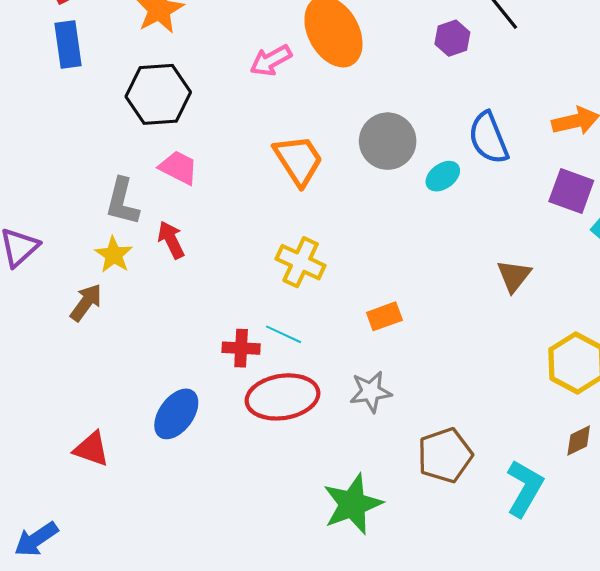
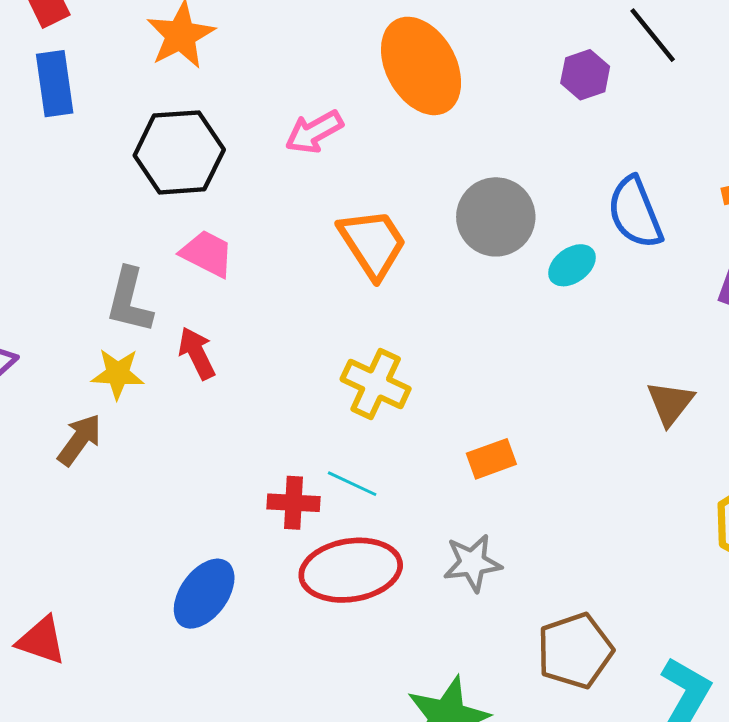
pink arrow: (271, 60) -> (314, 132), moved
yellow star: (114, 255) -> (118, 374), turned -30
red triangle: (91, 449) -> (41, 641), moved

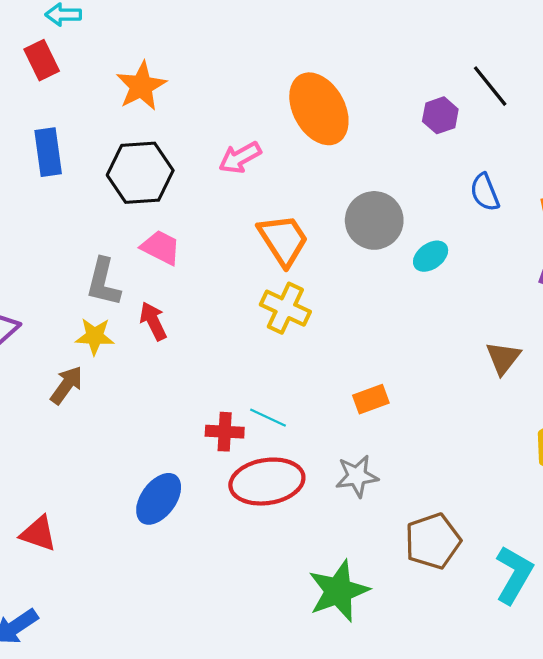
blue rectangle: (55, 84) -> (48, 152), moved
blue semicircle: (635, 213) -> (485, 192), moved, size x0.7
yellow cross: (376, 384) -> (285, 308), moved

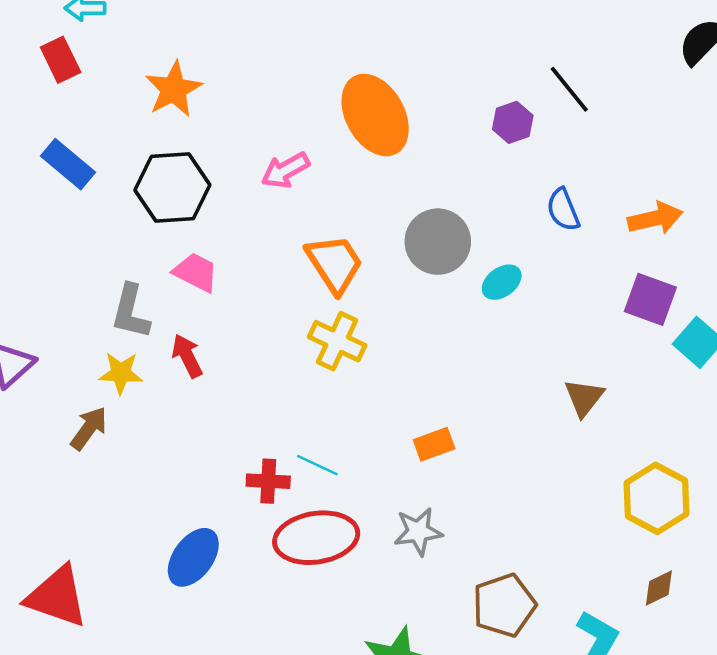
blue rectangle: (48, 152) -> (68, 164), turned -42
red triangle: (38, 534) -> (57, 597), size x1.5

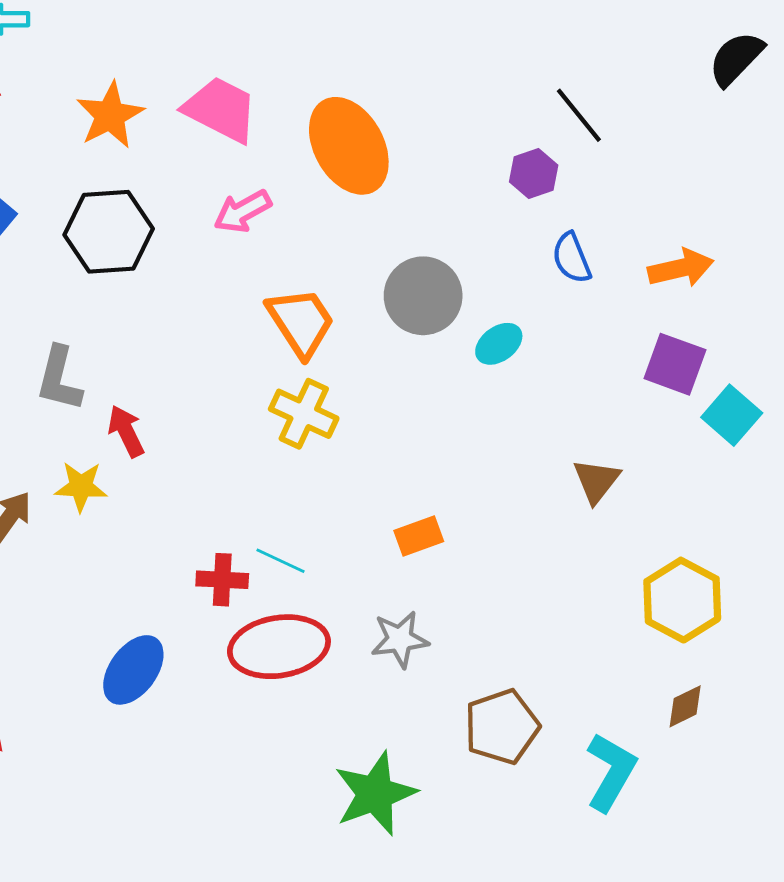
purple hexagon: (513, 122) -> (534, 174), moved
pink trapezoid: (196, 272) -> (221, 109), moved, size x1.4
yellow star: (121, 373) -> (81, 487), moved

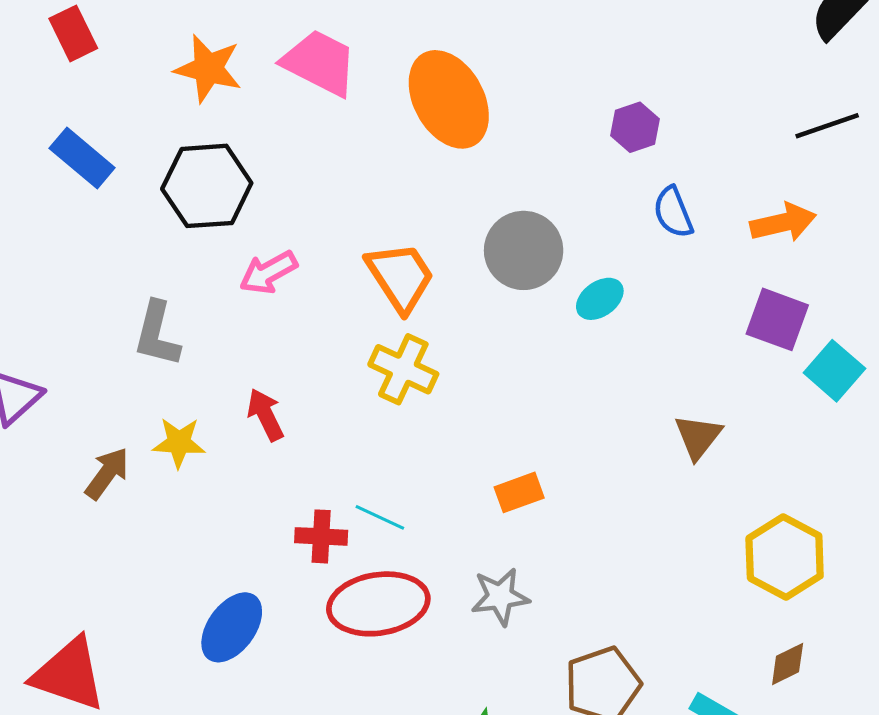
orange star: (110, 115) -> (208, 69), turned -30
black line: (579, 115) -> (827, 126), moved, turned -70
pink arrow: (243, 211) -> (268, 272), moved
red arrow: (126, 431) -> (265, 415), moved

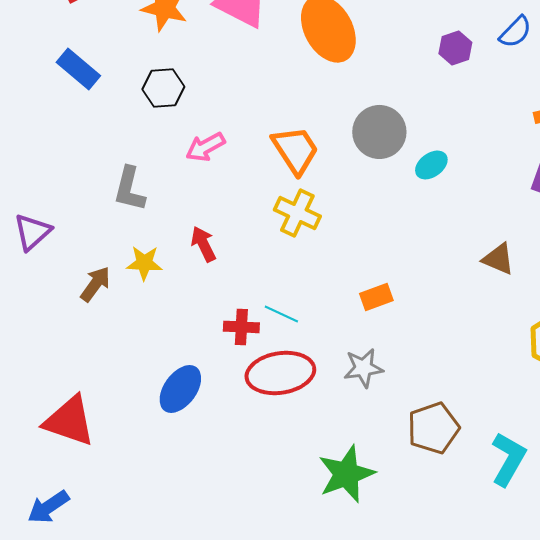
black hexagon: (207, 186) -> (163, 88), size x0.7
blue semicircle: (673, 212) -> (515, 32), moved, turned -114
brown triangle: (698, 437) -> (498, 259), turned -45

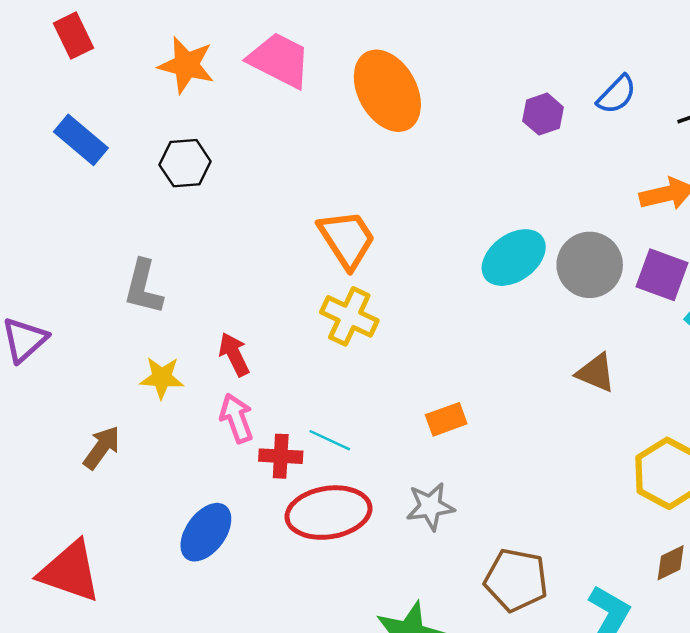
gray circle: (379, 132) -> (590, 265), moved
pink arrow: (205, 147) -> (237, 418), moved, turned 99
cyan ellipse: (431, 165) -> (514, 258), size x1.6
brown arrow: (95, 284) -> (102, 448), moved
brown pentagon: (433, 428) -> (516, 580), turned 30

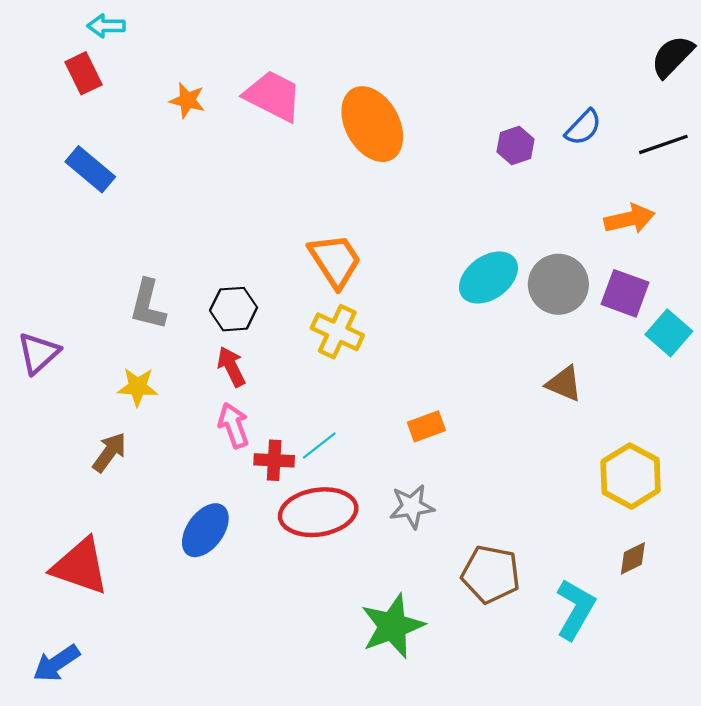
orange star: (186, 65) -> (187, 100), size x0.7
black hexagon: (185, 163) -> (234, 309), moved
yellow star: (162, 378) -> (138, 387), moved
cyan line: (330, 440) -> (319, 446), turned -63

